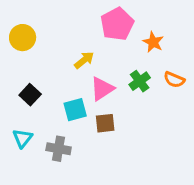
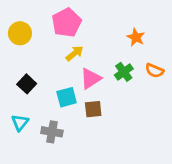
pink pentagon: (117, 24) -> (67, 23), moved

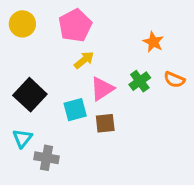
yellow circle: (20, 33) -> (22, 24), moved
black square: (27, 84) -> (30, 95), size x1.5
gray cross: (52, 132) -> (46, 158), moved

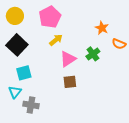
orange semicircle: (174, 80) -> (119, 44), moved
black square: (30, 95) -> (17, 45), moved
cyan square: (75, 110) -> (24, 73), moved

